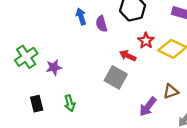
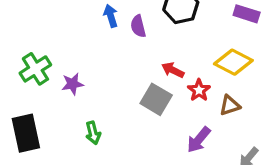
red star: (146, 41) -> (199, 90), moved
brown triangle: (171, 91) -> (230, 105), moved
black rectangle: (37, 104) -> (26, 133), moved, size x1.6

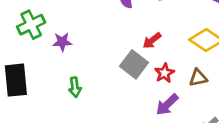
red arrow: (173, 70) -> (152, 41), turned -72
red star: (199, 90) -> (164, 73), moved

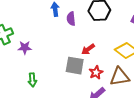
gray square: (134, 64) -> (75, 66), turned -30
brown triangle: (198, 78) -> (120, 77), size x1.5

